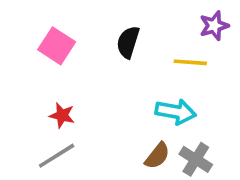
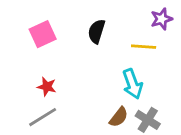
pink square: (57, 46) -> (43, 34), turned 32
cyan arrow: (176, 112) -> (132, 84), turned 60

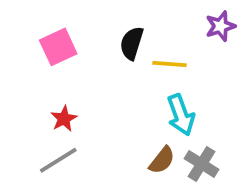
yellow line: (144, 47) -> (169, 64), moved
red star: (47, 87) -> (64, 119), turned 30

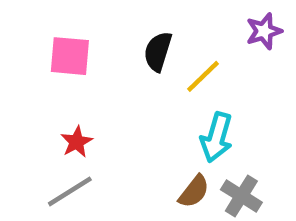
pink square: (58, 47) -> (70, 56), turned 30
yellow line: (169, 64) -> (203, 76), turned -48
cyan arrow: (181, 115) -> (217, 137), turned 36

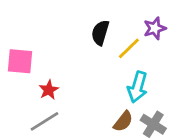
purple star: (264, 31) -> (155, 28), moved
pink square: (70, 56) -> (20, 61), moved

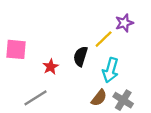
black semicircle: (100, 33) -> (81, 56), moved
red star: (49, 90) -> (51, 67), moved

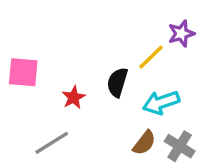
cyan arrow: (110, 70) -> (161, 102), turned 55

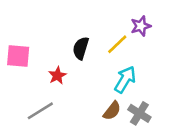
black semicircle: (117, 82) -> (81, 48), moved
cyan arrow: (161, 102) -> (125, 79), turned 140

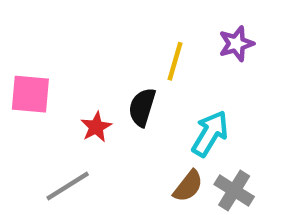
yellow line: (117, 44) -> (175, 61), moved, turned -30
black semicircle: (81, 48) -> (142, 107), moved

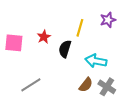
red star: (96, 127) -> (44, 37), moved
cyan arrow: (210, 134) -> (96, 61), turned -110

